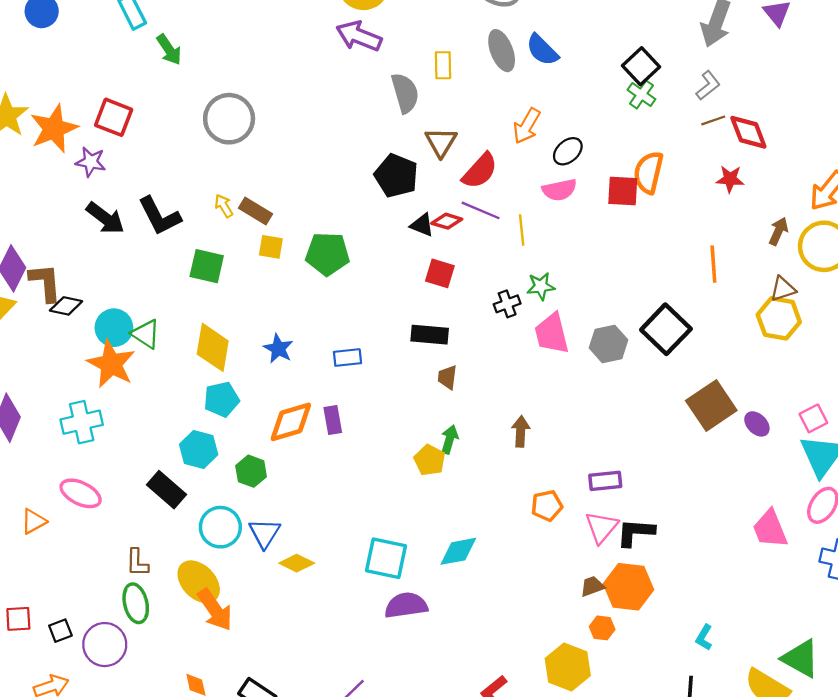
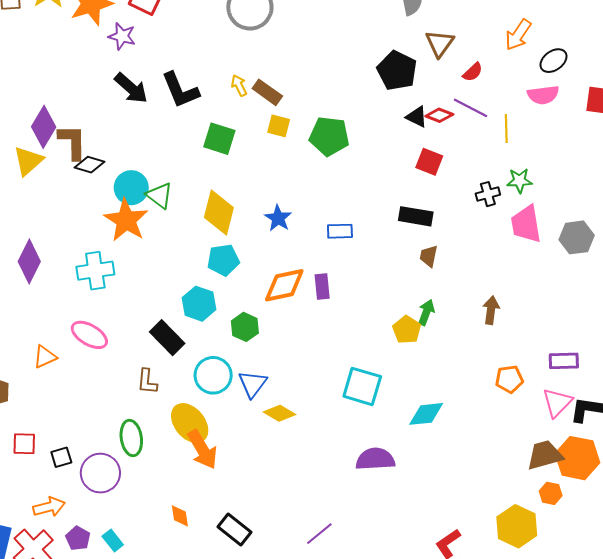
red semicircle: (480, 171) -> (473, 72), size x0.6
cyan square: (386, 558) -> (362, 386), moved
brown L-shape: (137, 563) -> (147, 382), moved
brown trapezoid: (592, 586) -> (545, 455), size x1.6

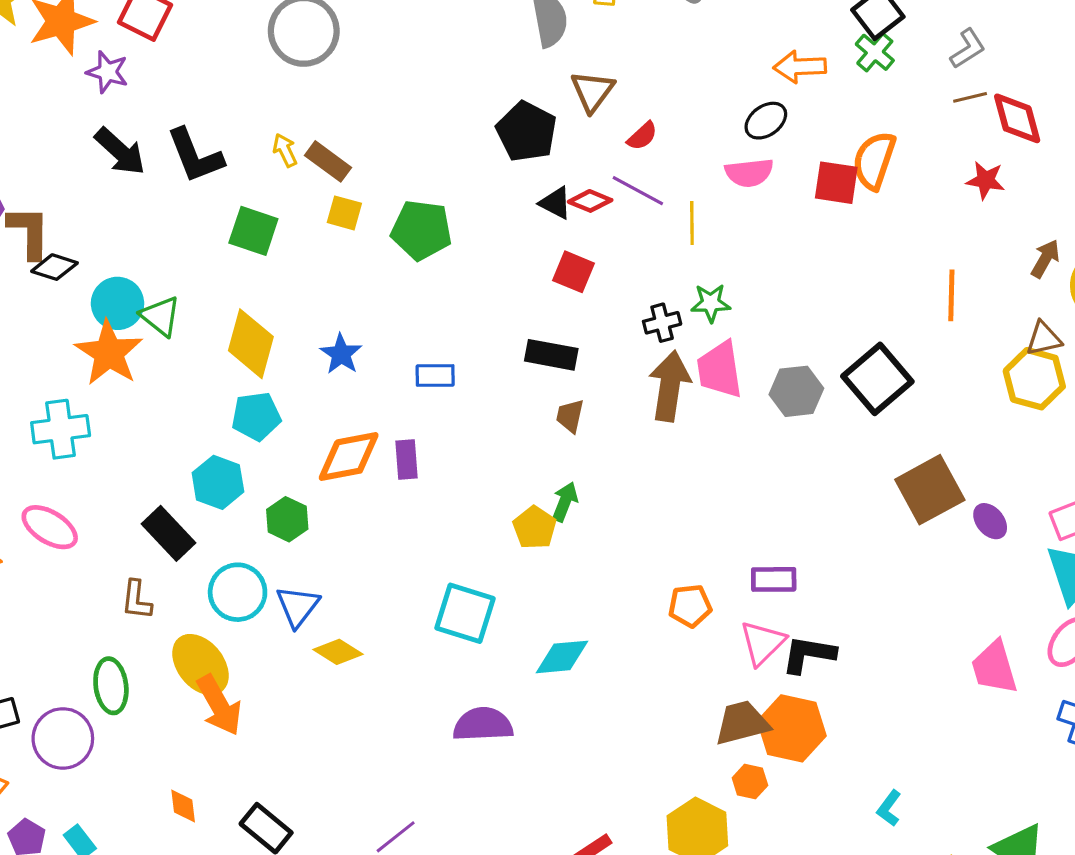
orange arrow: (518, 35) -> (800, 67), moved, turned 52
brown arrow: (491, 310) -> (670, 386), moved, size x1.6

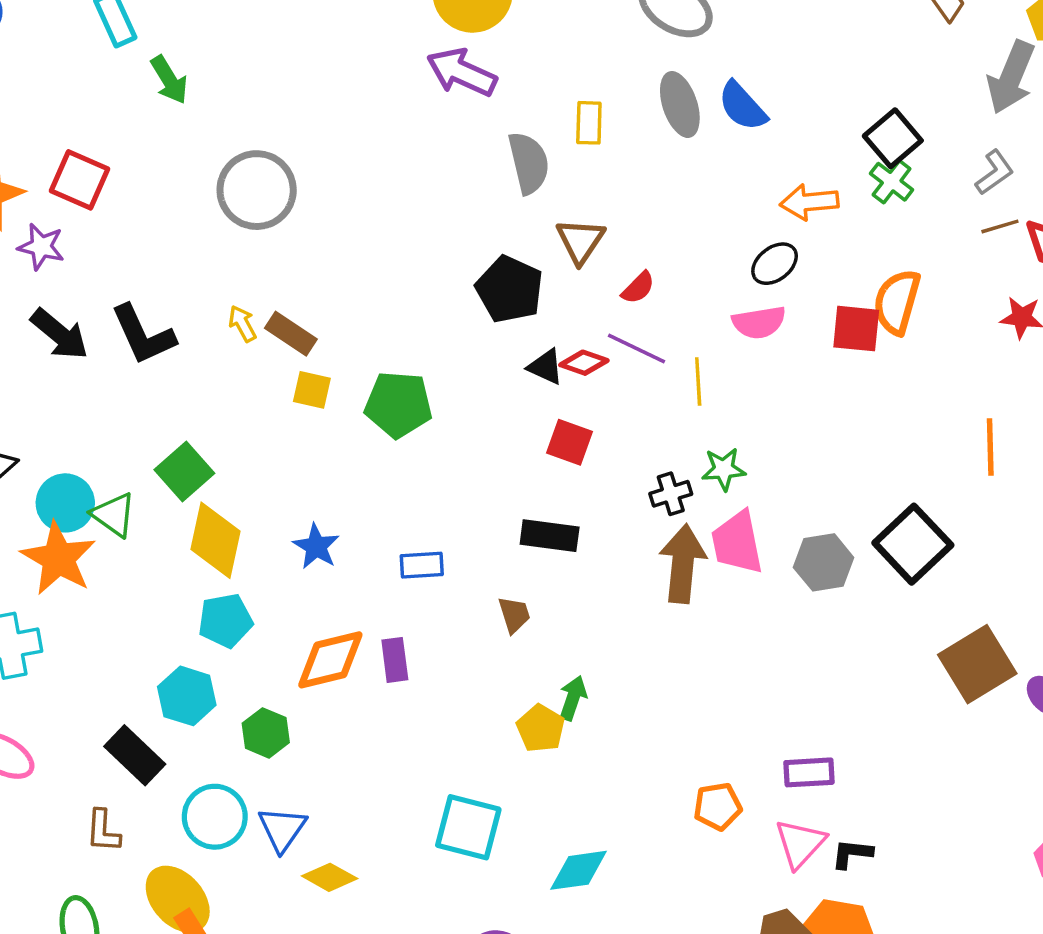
green square: (253, 231) -> (184, 472), moved, turned 33
brown trapezoid: (570, 416) -> (514, 615), moved, turned 153
black L-shape: (809, 654) -> (852, 854), size x0.7

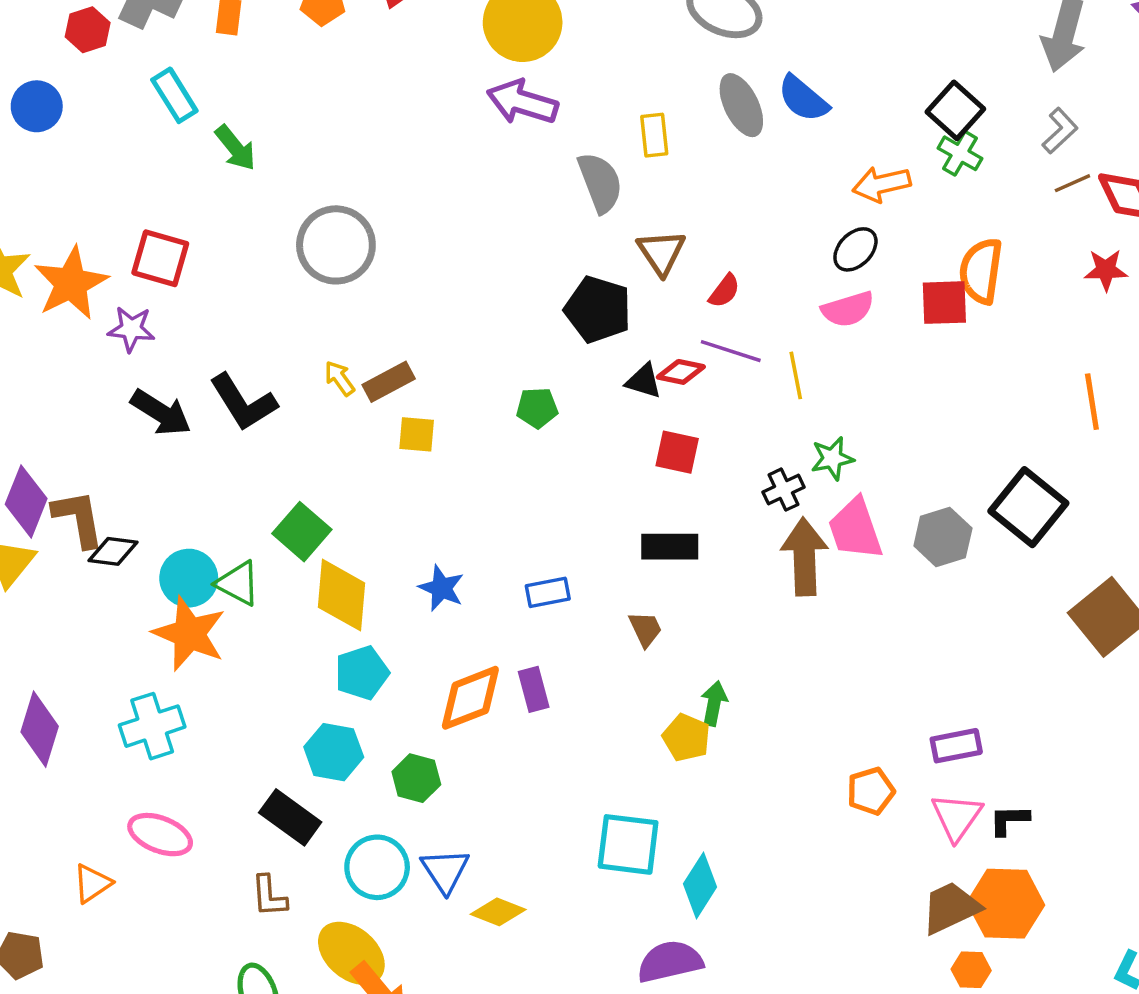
brown rectangle: (291, 334) -> (389, 382), turned -54
green pentagon: (398, 404) -> (537, 408), moved, size x0.6
cyan diamond: (578, 870) -> (700, 885), moved, turned -42

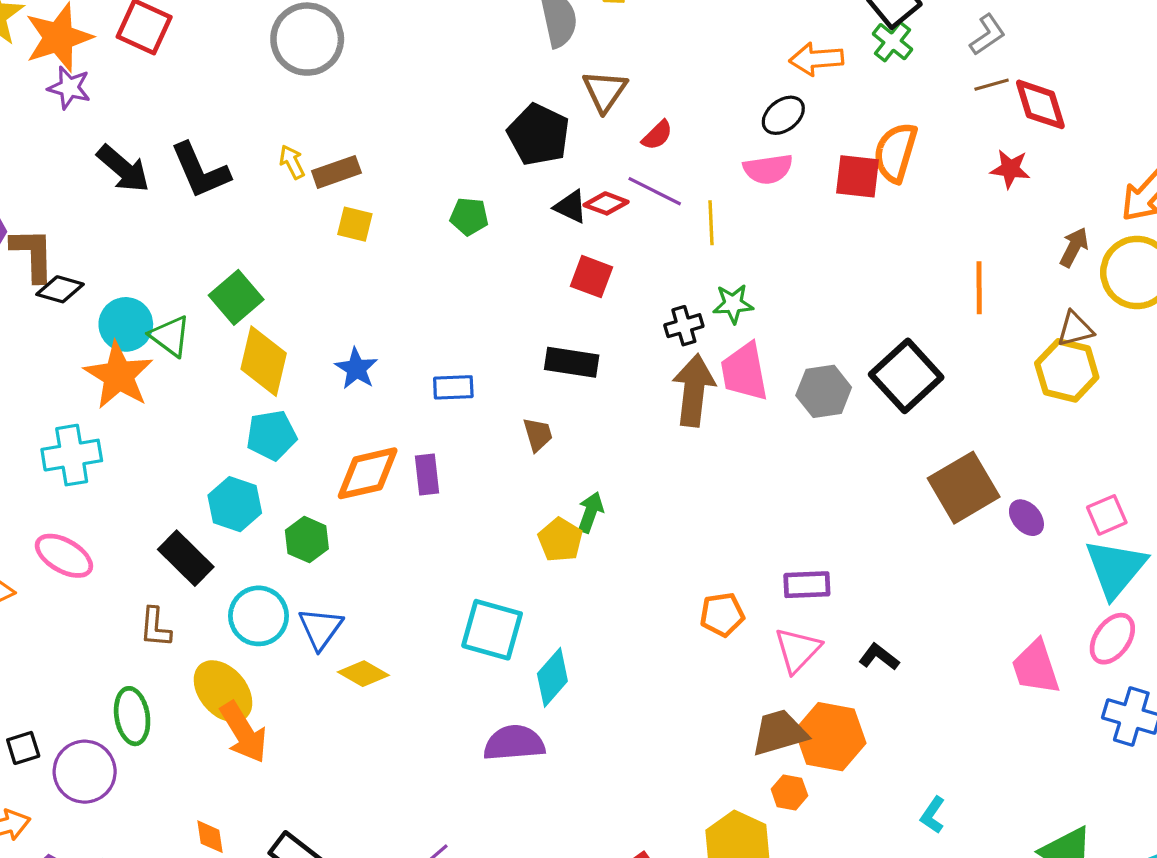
purple star: (131, 329) -> (69, 88), moved
black L-shape: (1009, 820) -> (879, 657), moved, turned 30

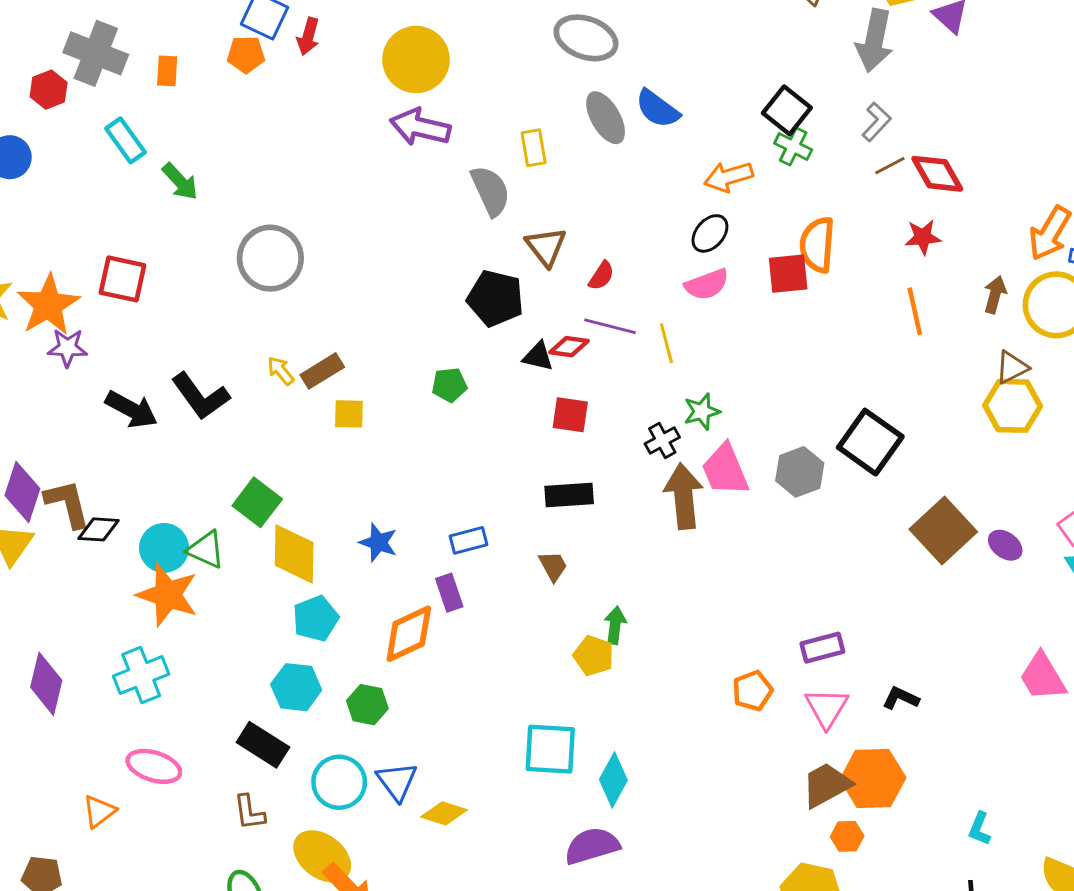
orange line: (979, 288) -> (915, 311), moved
purple rectangle: (427, 474) -> (449, 593), moved

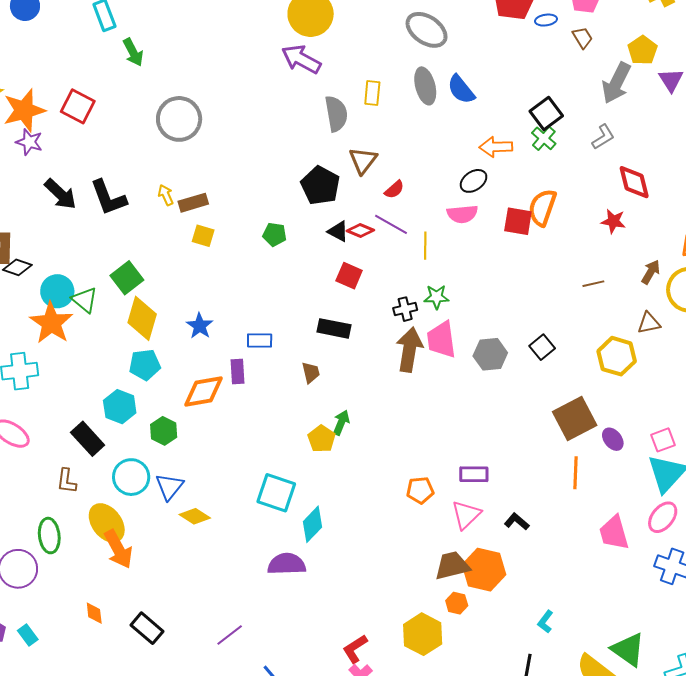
brown line: (890, 166) -> (593, 284), moved
orange line: (915, 311) -> (575, 473), moved
yellow hexagon: (1013, 406) -> (617, 356), moved
black square: (870, 442) -> (542, 347), size x0.6

